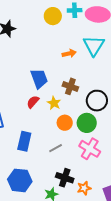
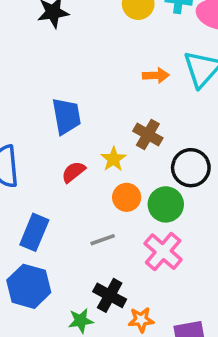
blue trapezoid: (39, 79) -> (66, 116), moved
red semicircle: (33, 102) -> (73, 172), moved
blue rectangle: (24, 141) -> (34, 232), moved

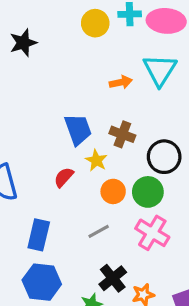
blue trapezoid: (66, 116) -> (78, 129), moved
black cross: (110, 295) -> (113, 278), turned 32

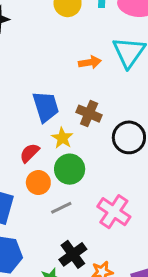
orange circle: (113, 191) -> (38, 183), moved
green circle: (148, 192) -> (70, 169), moved

